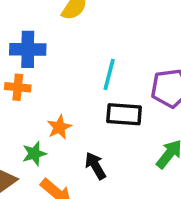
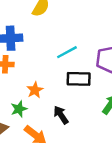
cyan line: (109, 74) -> (67, 52), turned 50

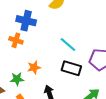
cyan line: (67, 52) -> (68, 44), turned 54

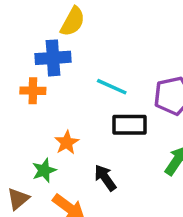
blue cross: (26, 21) -> (53, 58), moved
orange cross: (16, 40) -> (33, 91), moved

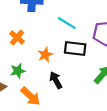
orange cross: (33, 91) -> (17, 37), moved, turned 32
orange star: (67, 143) -> (45, 55), moved

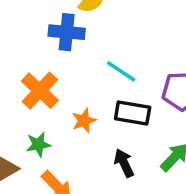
orange cross: (17, 37) -> (40, 91), size x1.5
black arrow: (56, 80) -> (124, 163), moved

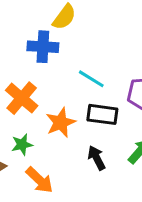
orange star: (84, 121) -> (61, 123), size x1.4

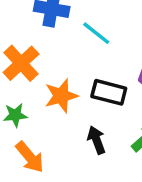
cyan line: (91, 79) -> (96, 33), moved

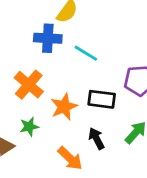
orange arrow: (30, 157) -> (70, 158), moved

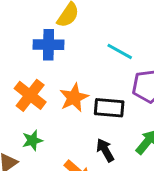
cyan line: (86, 53) -> (120, 51), moved
orange star: (64, 107) -> (74, 98), moved

